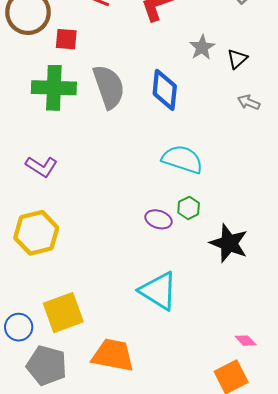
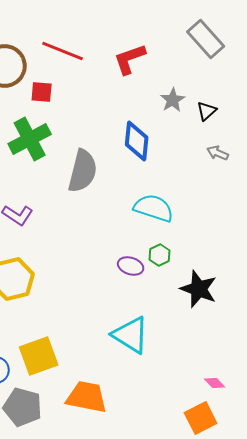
gray semicircle: (109, 87) -> (83, 171), moved, turned 33
green cross: (54, 88) -> (30, 139), turned -30

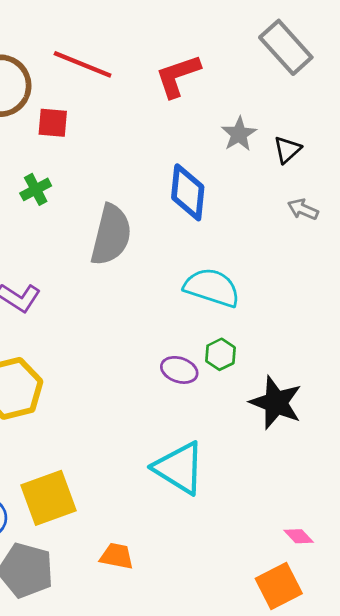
green cross: (30, 139) -> (36, 189), size x0.5
orange trapezoid: (87, 397) -> (117, 556), size x0.6

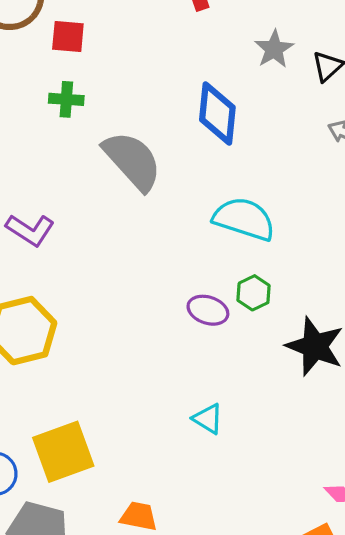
green cross: (36, 189) -> (66, 99), moved, turned 32
gray semicircle: (111, 235) -> (132, 161), turned -56
cyan triangle: (179, 468) -> (208, 419), size x0.5

